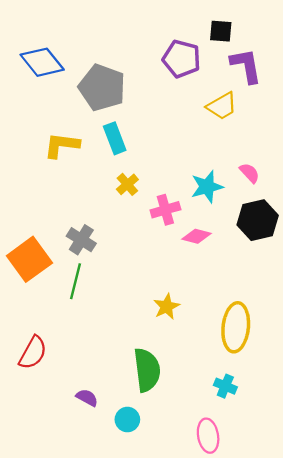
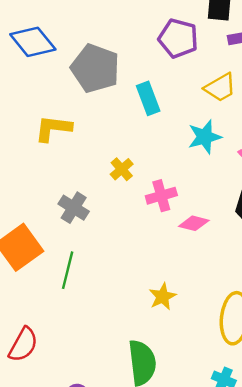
cyan rectangle: (115, 138) -> (148, 98), moved
cyan star: (207, 187) -> (205, 137), moved
gray cross: (81, 240) -> (74, 208), moved

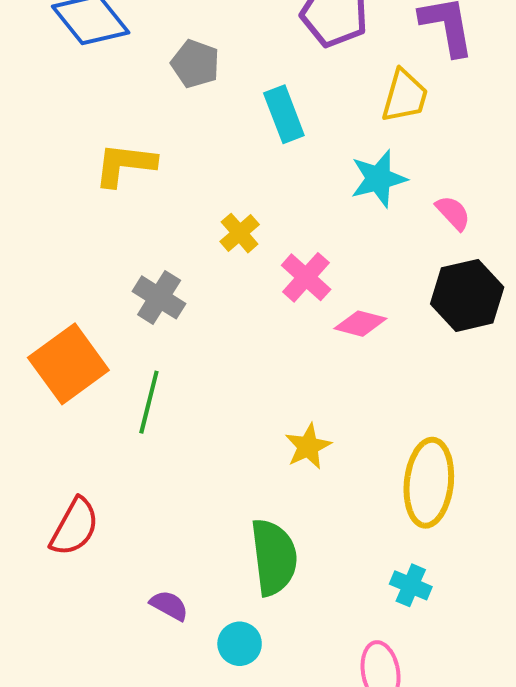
gray pentagon: (95, 68) -> (195, 64), size x0.6
yellow trapezoid: (220, 88) -> (405, 96), turned -44
pink cross: (161, 196) -> (306, 277), turned -32

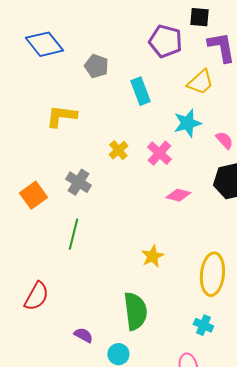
yellow trapezoid: (405, 96) -> (200, 82), turned 32
pink cross: (306, 277) -> (159, 153), moved
orange square: (68, 364) -> (33, 195), moved, size x0.7

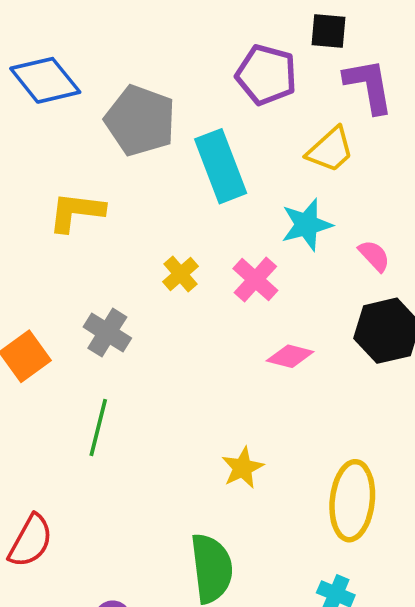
gray pentagon: (96, 66) -> (140, 121), size x1.6
cyan rectangle: (140, 91) -> (221, 166), size x1.4

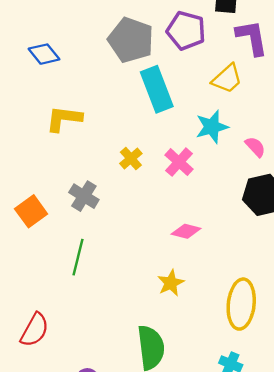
blue diamond: (45, 80) -> (44, 54), moved, size x0.7
gray pentagon: (140, 121) -> (131, 40), moved
pink diamond: (290, 356) -> (186, 231), moved

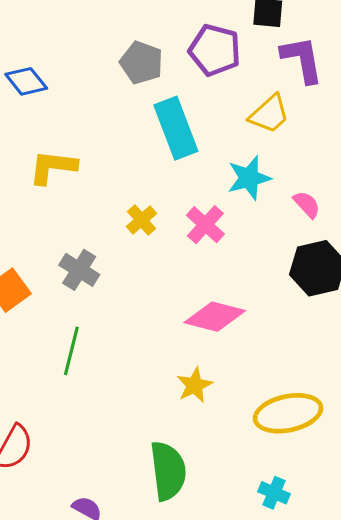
gray pentagon: (131, 40) -> (142, 63), size x0.7
pink diamond: (186, 231) -> (215, 317), size x1.5
yellow ellipse: (241, 304) -> (288, 413), turned 72

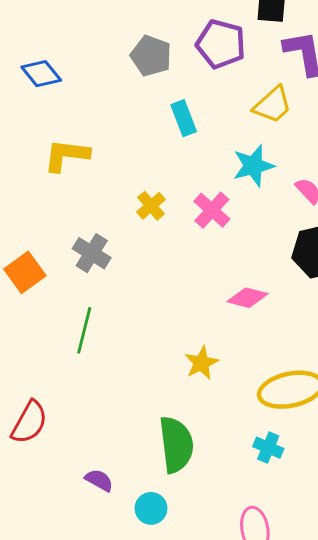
cyan rectangle: (176, 128) -> (184, 118), size x0.6
pink diamond: (215, 317) -> (247, 298), moved, size x0.7
cyan cross: (274, 493) -> (268, 448), moved

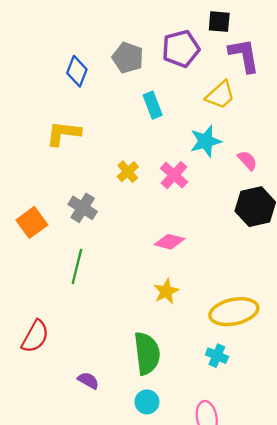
purple pentagon: (221, 44) -> (181, 49), turned -30
blue diamond: (41, 74) -> (77, 71), moved, turned 60
pink diamond: (247, 298) -> (170, 242), moved
cyan circle: (151, 508) -> (147, 402), moved

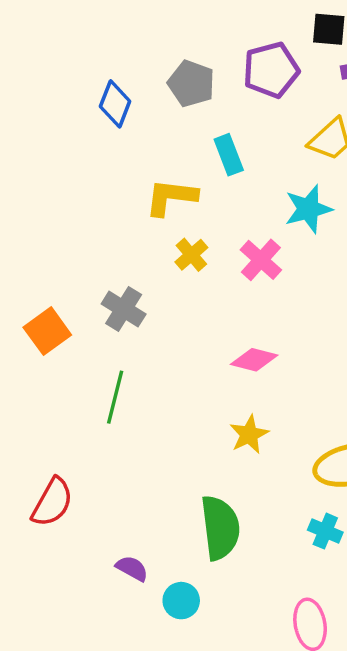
yellow L-shape: (63, 133) -> (171, 197), moved
cyan circle: (147, 402) -> (181, 601), moved

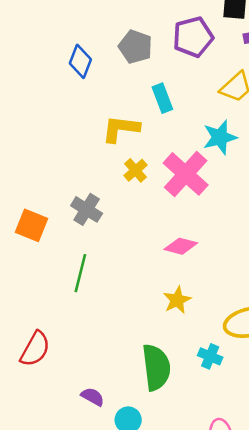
pink cross: (261, 260) -> (186, 174), size x1.5
orange square: (47, 331) -> (31, 225), turned -32
cyan cross: (325, 531) -> (210, 356), moved

